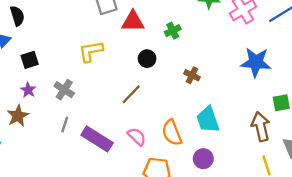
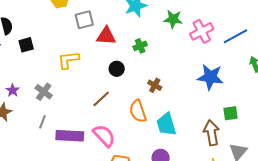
black square: (30, 60) -> (26, 45), moved
orange semicircle: (172, 133) -> (138, 111), moved
pink semicircle: (137, 137) -> (104, 136), size x1.4
purple rectangle: (97, 139) -> (70, 136), turned -32

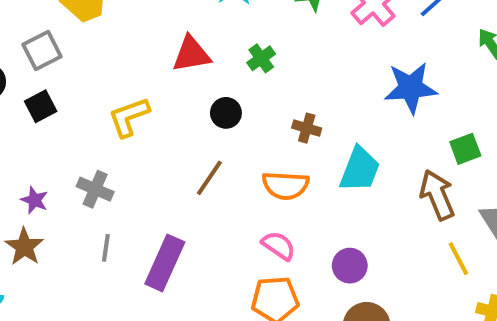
gray square: (84, 20) -> (42, 51), moved
orange semicircle: (138, 111) -> (286, 185), turned -55
cyan trapezoid: (166, 124) -> (360, 169), moved, turned -130
purple rectangle: (70, 136) -> (165, 263), turned -56
pink semicircle: (104, 136) -> (279, 246), moved, size x0.7

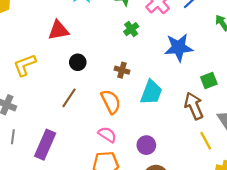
green cross: (261, 58) -> (131, 29), moved
orange semicircle: (286, 185) -> (111, 102), turned -120

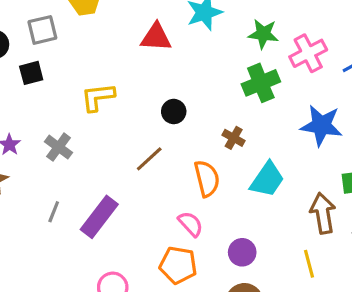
green cross: (131, 29) -> (261, 83), size x1.6
red triangle: (58, 30) -> (156, 37), moved
gray line: (13, 137) -> (54, 212), moved
yellow line: (206, 141) -> (309, 264), moved

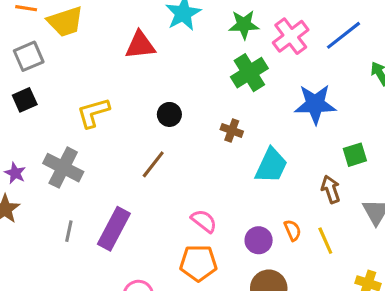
gray cross: (59, 147) -> (63, 168), size x1.4
orange semicircle: (207, 179) -> (293, 230), moved, size x0.6
brown arrow: (323, 213) -> (331, 189), size x0.7

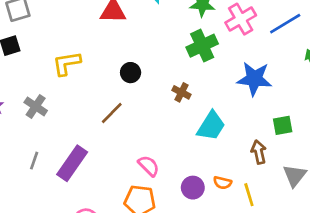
gray cross: (63, 168) -> (36, 106), size x0.7
orange semicircle: (293, 230) -> (222, 183), turned 120

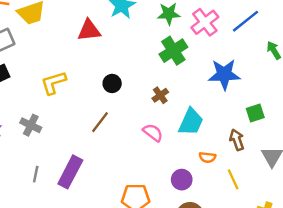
brown cross: (181, 92) -> (160, 95), turned 35
pink semicircle: (149, 166) -> (153, 133), moved
orange semicircle: (222, 183) -> (207, 157), moved

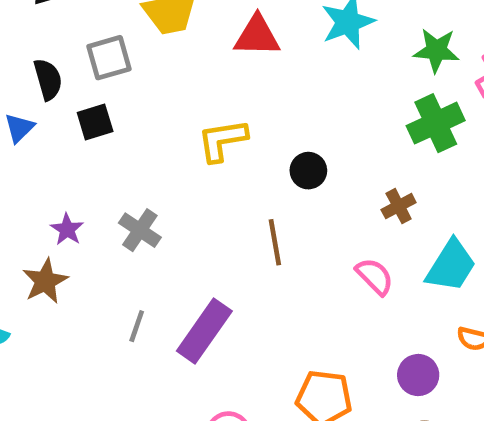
red triangle: (89, 30) -> (257, 36), moved
yellow L-shape: (53, 83) -> (222, 140), moved
brown line: (100, 122) -> (275, 242), turned -55

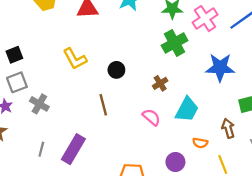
gray square: (109, 58) -> (17, 82), moved
yellow L-shape: (222, 140) -> (75, 59), turned -105

